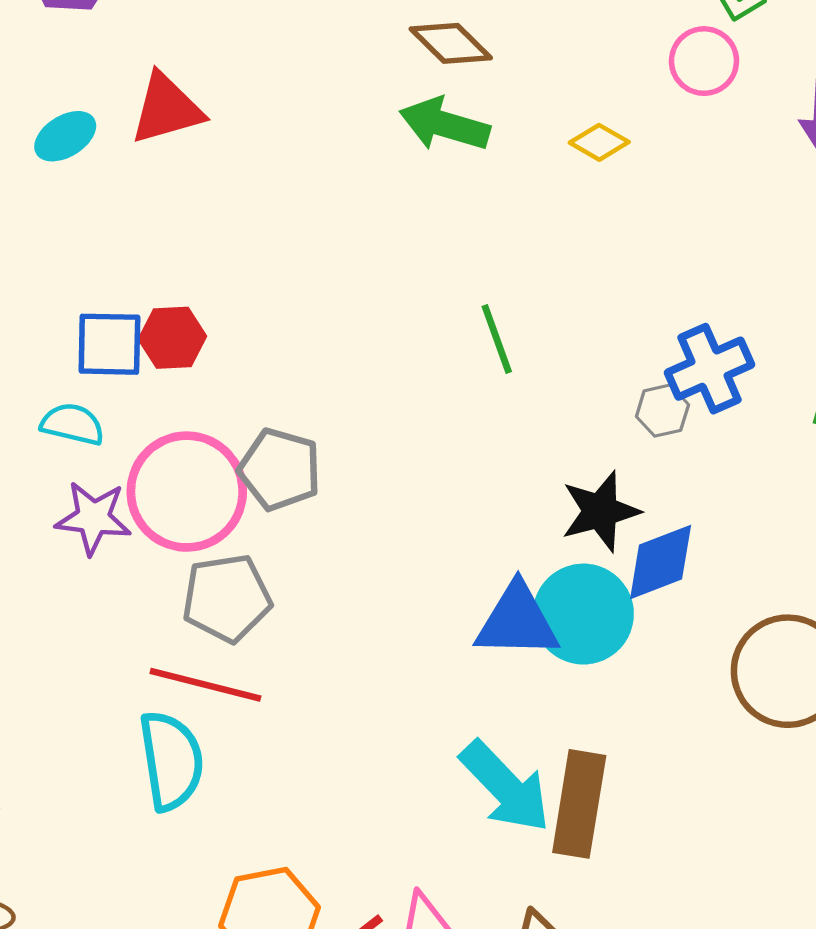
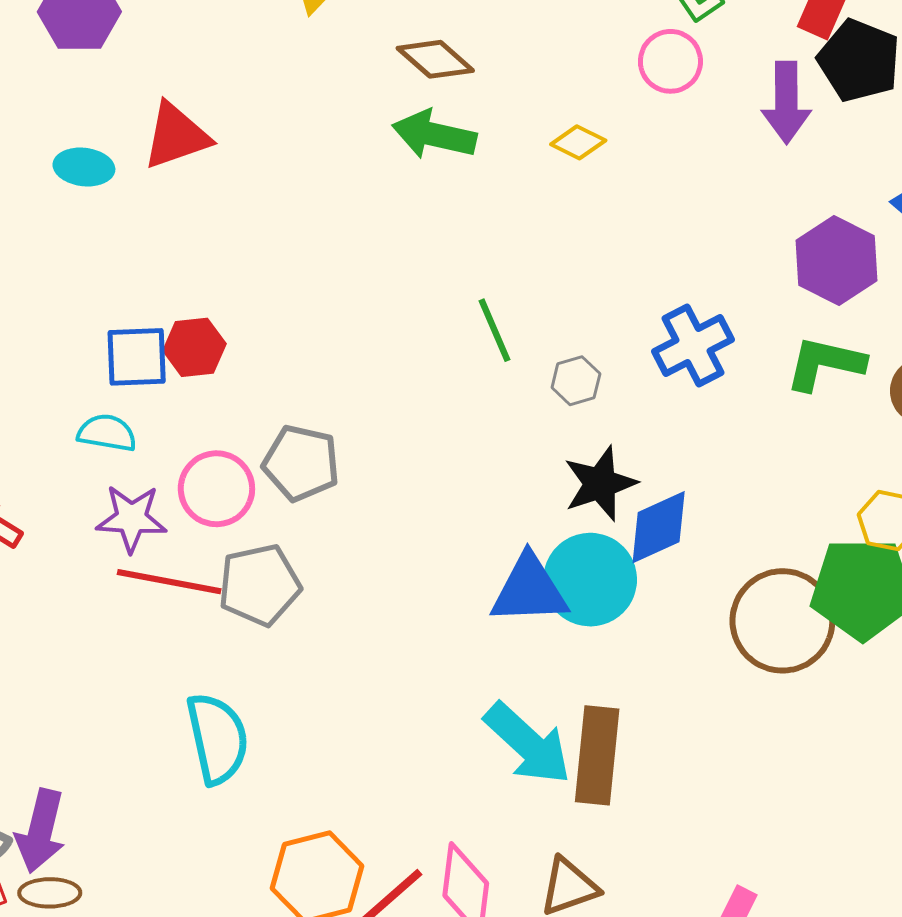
cyan ellipse: (65, 136) -> (84, 167), turned 42
gray hexagon: (662, 411) -> (576, 381), moved
pink circle: (187, 492) -> (216, 489), size x0.7
red line: (205, 685) -> (169, 582), moved

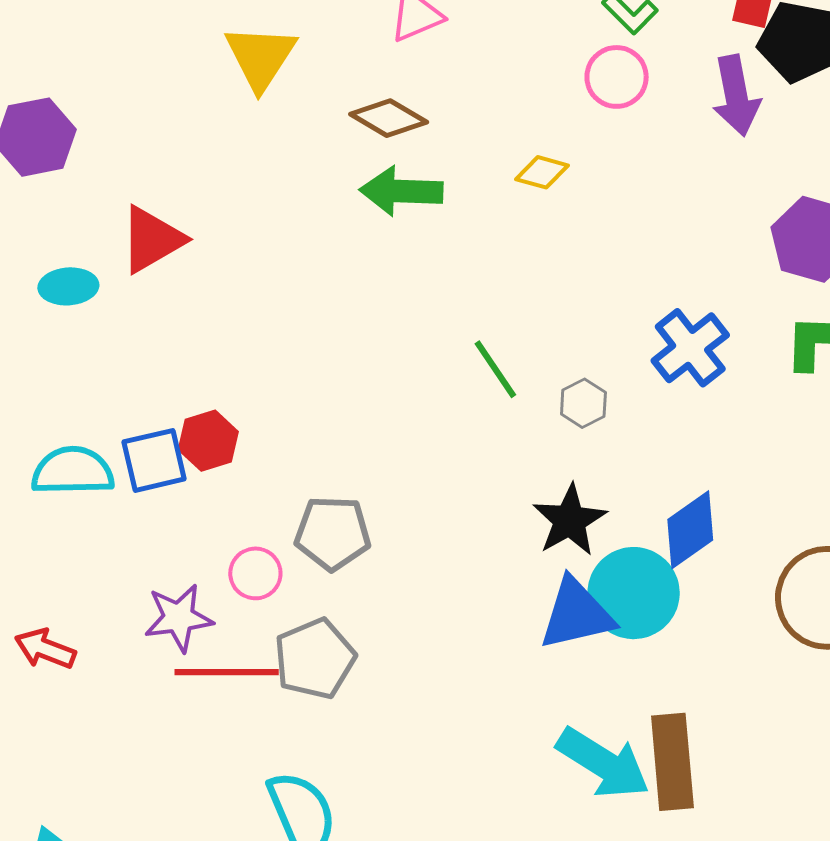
cyan semicircle: (107, 433) -> (73, 471), moved, size x1.4
black star: (600, 484) -> (570, 520), moved
pink circle: (216, 489) -> (255, 573), size x0.7

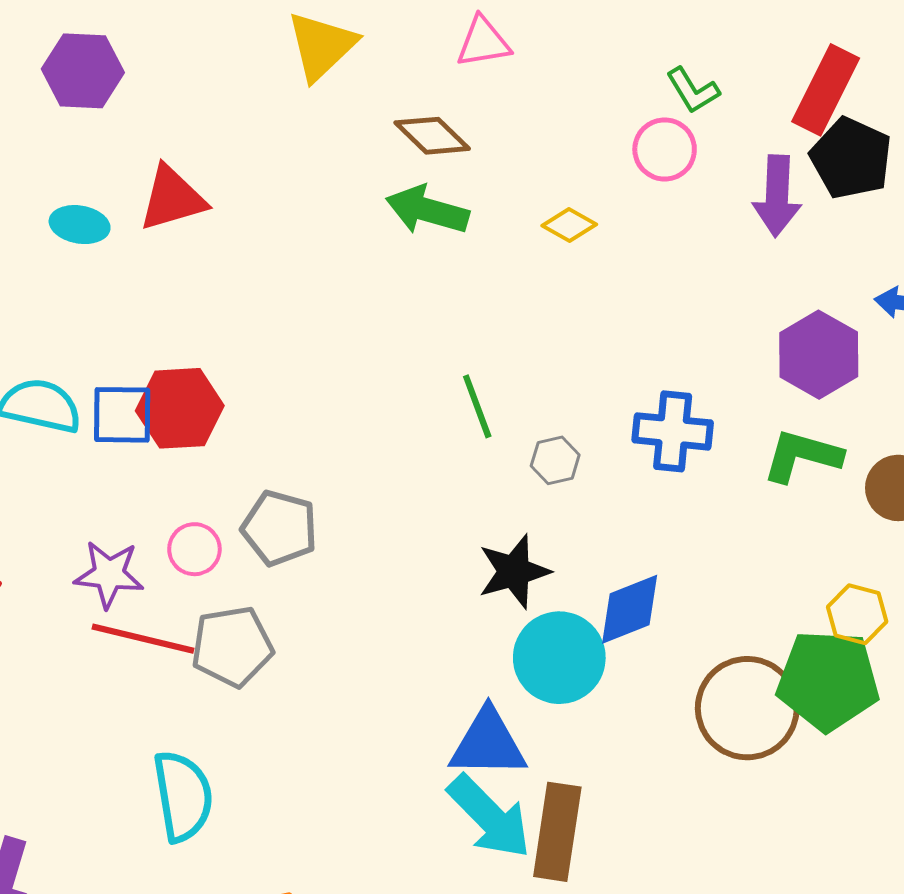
blue cross: (690, 348) -> (673, 431), turned 30
red hexagon: (208, 441) -> (180, 408), size x1.4
blue triangle: (576, 614) -> (488, 743), moved

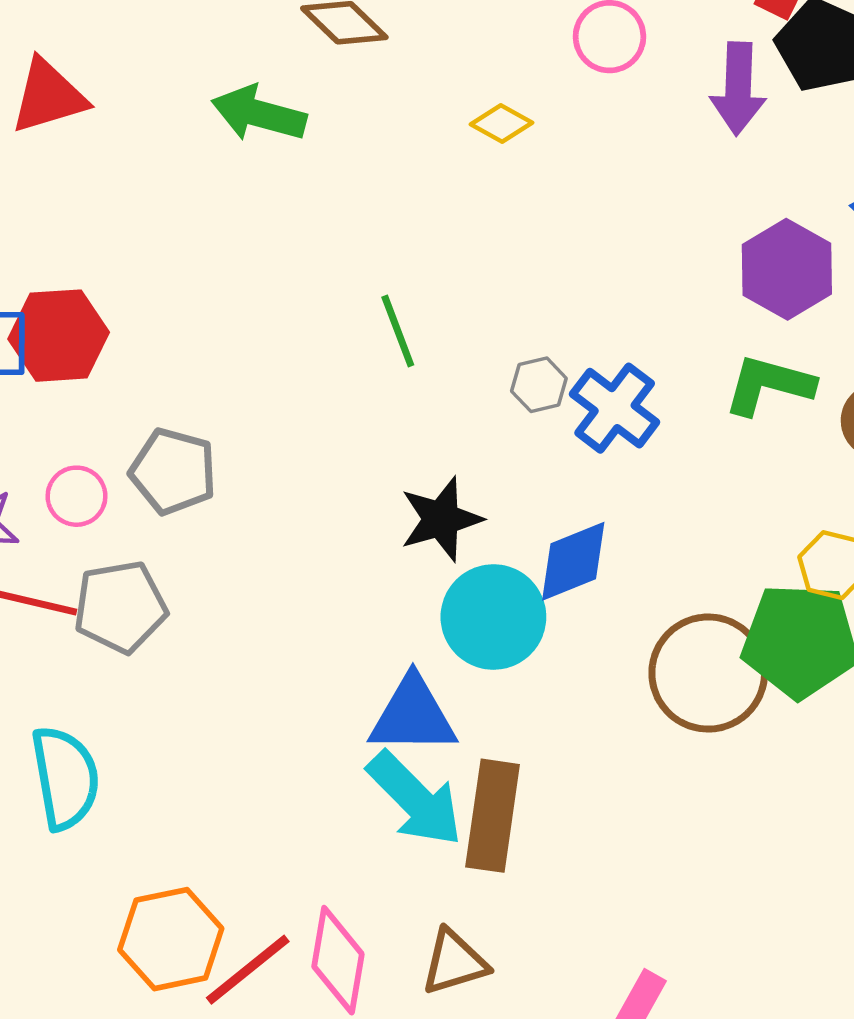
green arrow: (427, 210) -> (259, 114), moved
blue cross: (673, 431) -> (615, 408), moved, turned 32
gray hexagon: (555, 460) -> (539, 385), moved

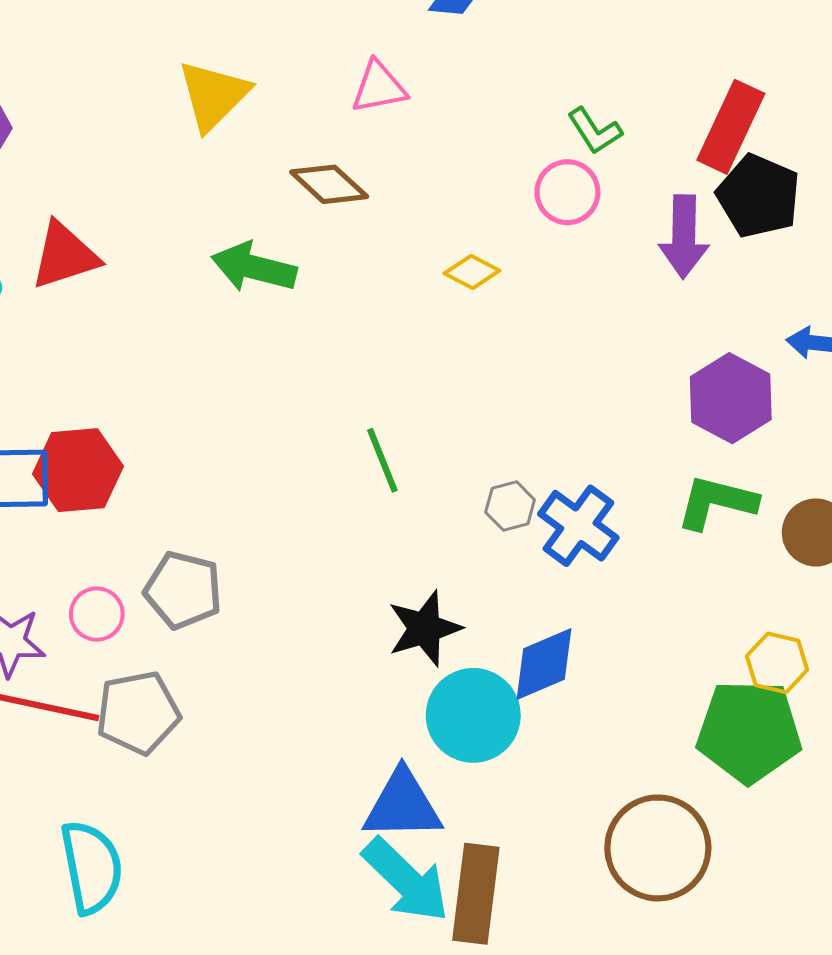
brown circle: (708, 673) -> (658, 848), moved

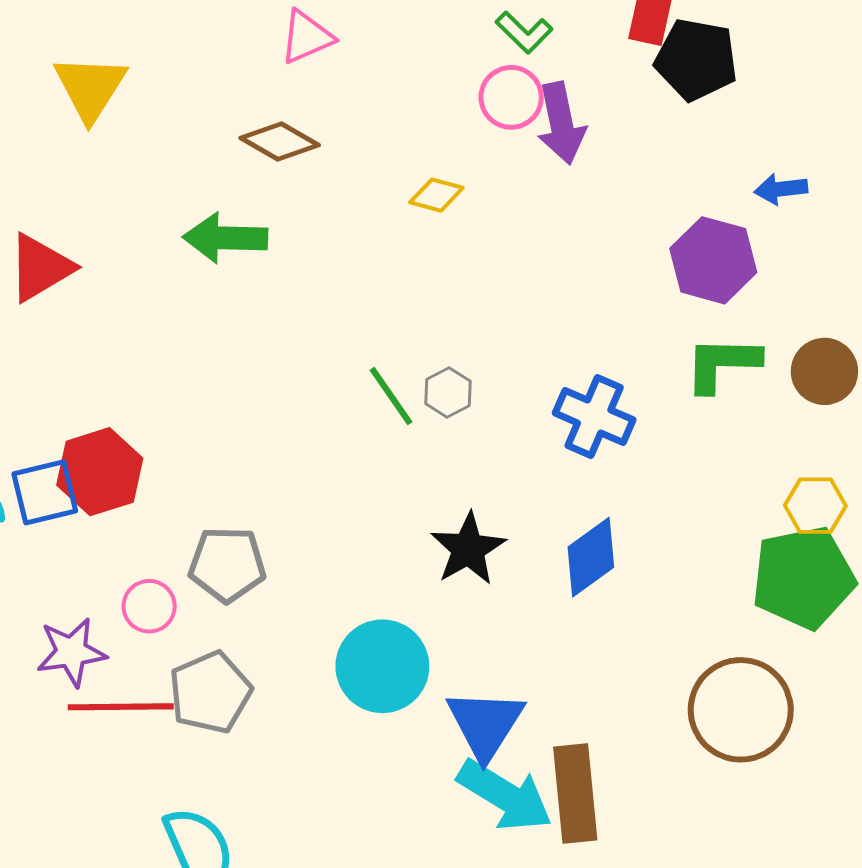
yellow triangle: (213, 95) -> (90, 88), moved
purple arrow: (684, 237) -> (561, 123), moved
gray hexagon: (510, 506) -> (448, 392), moved
cyan circle: (473, 715) -> (382, 666), moved
blue triangle: (403, 805) -> (485, 724), turned -44

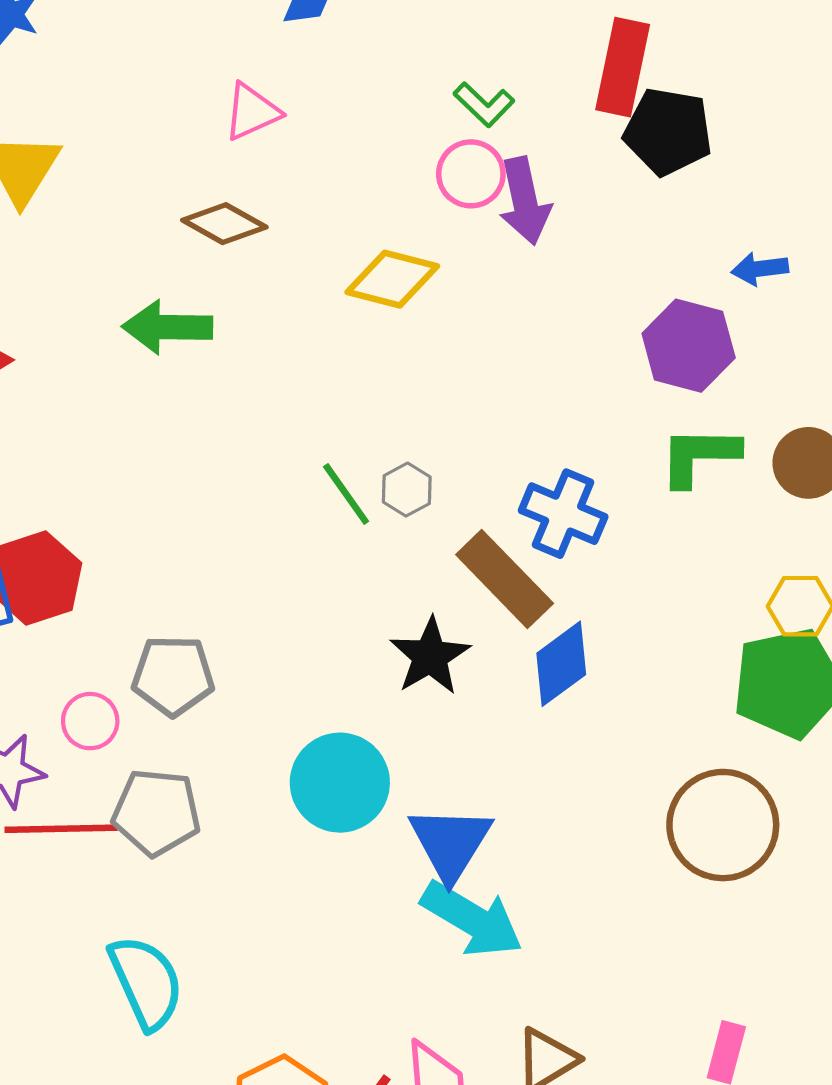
yellow diamond: (436, 195) -> (392, 279), size x1.6
gray pentagon: (210, 692) -> (156, 812), turned 30
brown rectangle: (575, 793) -> (505, 579), moved, turned -38

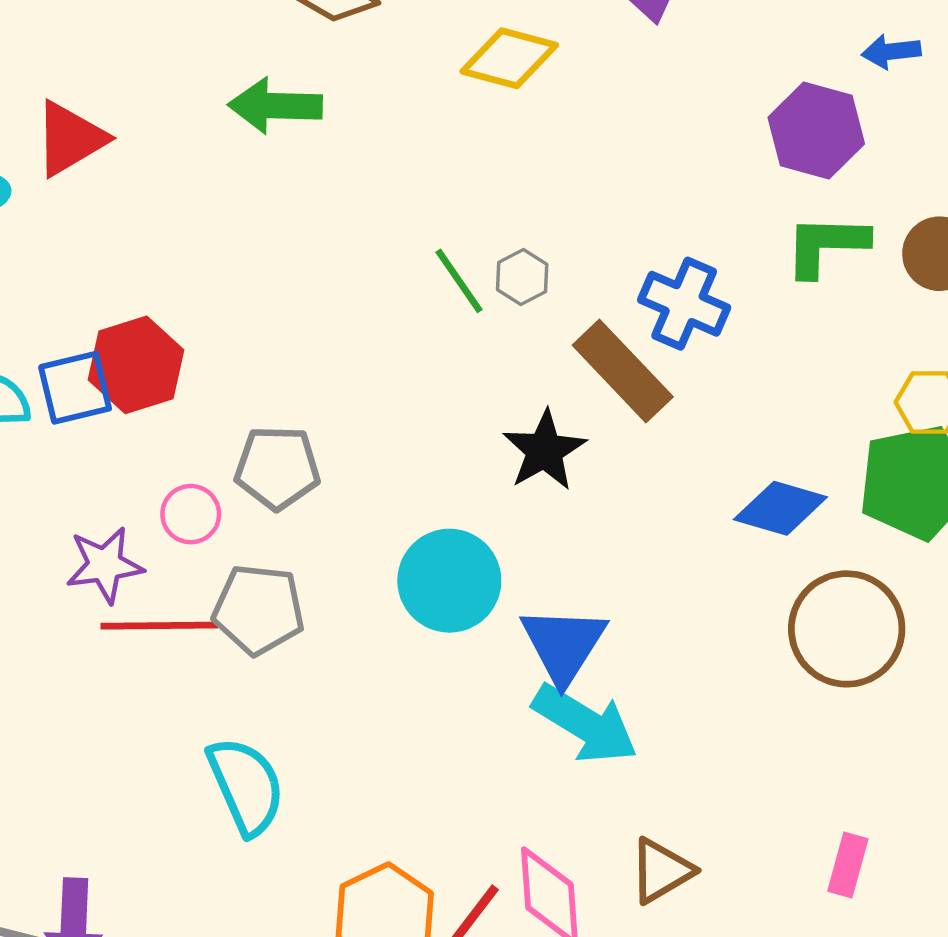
blue diamond: (561, 664) -> (780, 508), moved, turned 52

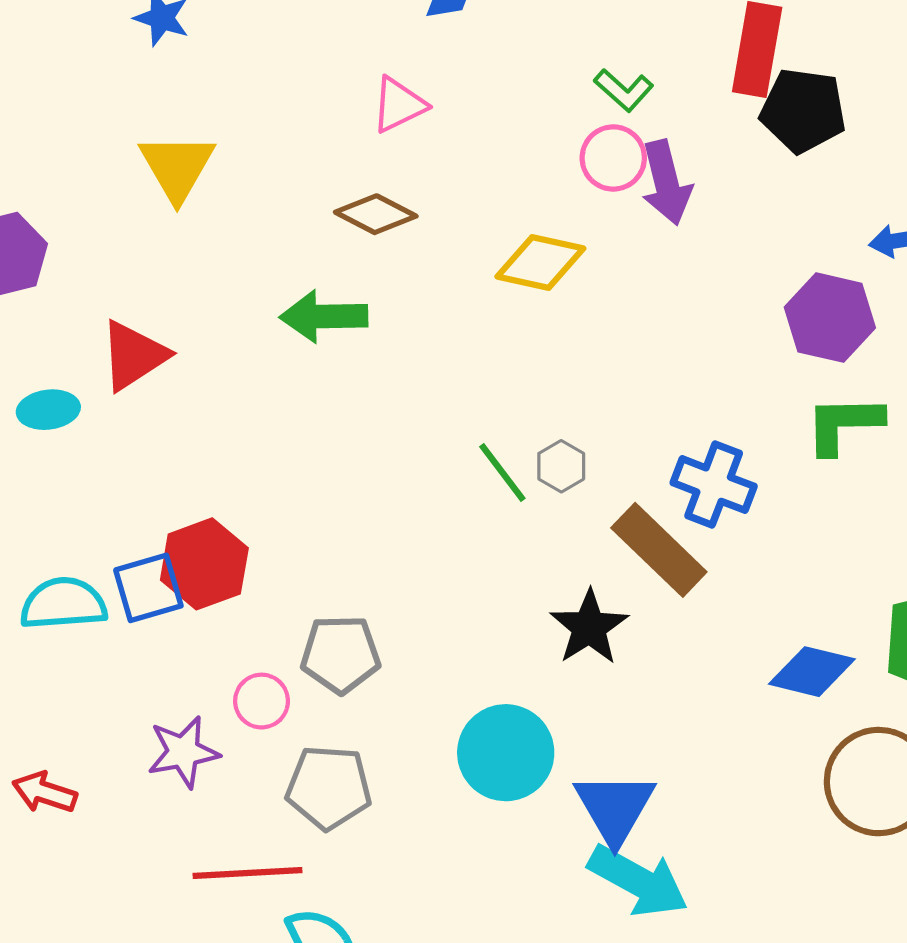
red line: (159, 626) -> (247, 873), moved

